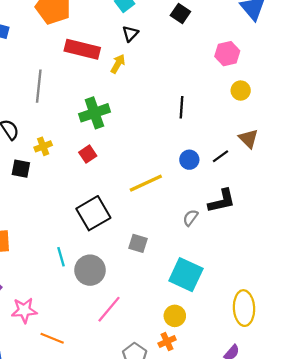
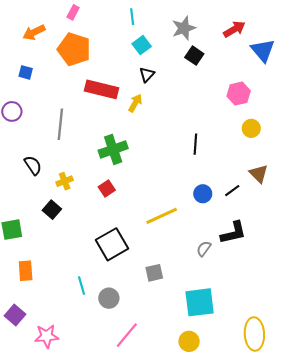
black square: (21, 169) -> (52, 210), moved, turned 30
gray square: (138, 243) -> (154, 273), turned -30
gray circle: (90, 270) -> (109, 298), size x0.7
cyan square: (186, 275) -> (200, 302), turned -32

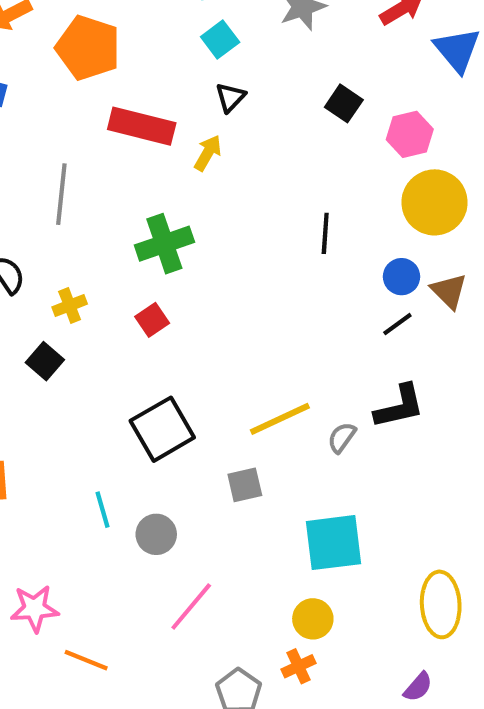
black square: (194, 56) -> (344, 103), moved
yellow circle: (251, 128) -> (435, 202), size x1.8
blue circle: (203, 194) -> (402, 277), moved
yellow line: (162, 216) -> (280, 419), moved

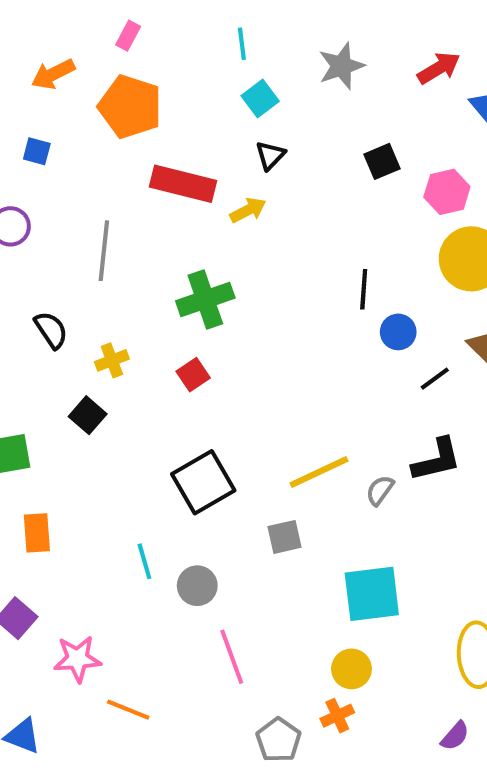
black square: (344, 103) -> (382, 161), turned 33
yellow arrow: (208, 153) -> (248, 210), turned 33
blue circle: (402, 277) -> (398, 332), moved
pink line: (191, 607) -> (232, 657), turned -60

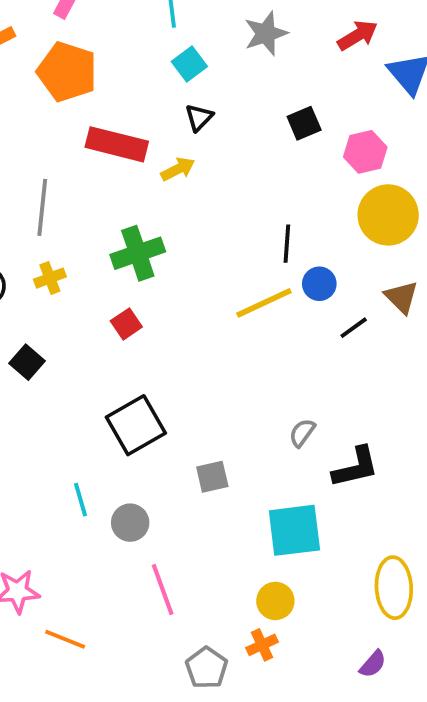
yellow cross: (112, 360) -> (50, 278), moved
black L-shape: (437, 460) -> (356, 467), moved
yellow line: (319, 472) -> (264, 303), moved

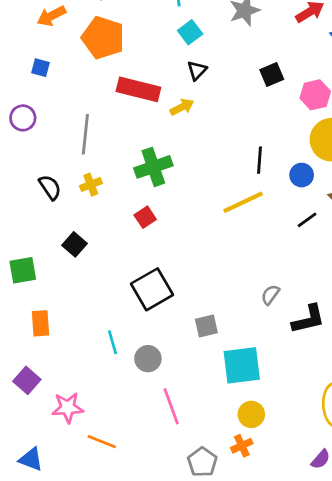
blue circle: (319, 284) -> (302, 175), moved
cyan square: (294, 530) -> (242, 365), moved

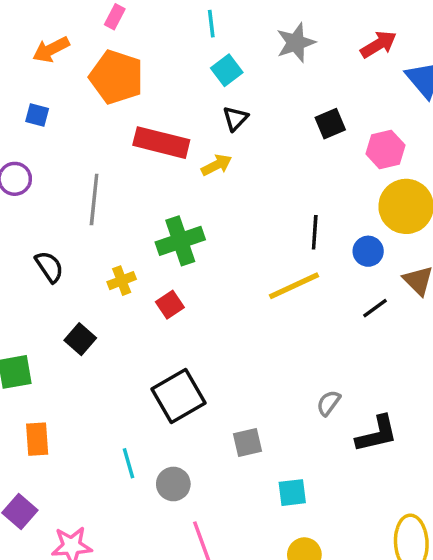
yellow cross: (91, 185) -> (122, 281), moved
cyan square: (242, 365) -> (292, 493), size x0.6

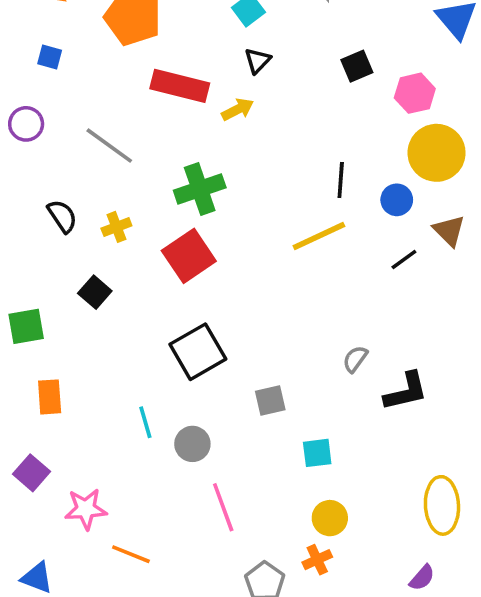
gray line: (94, 200) -> (109, 146), turned -60
yellow cross: (122, 281) -> (116, 227), moved
red square: (170, 305) -> (189, 256), size x1.8

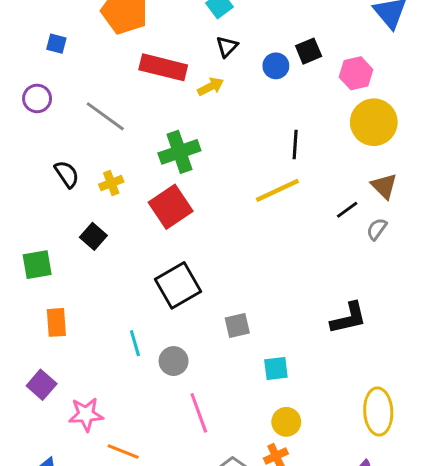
blue circle: (397, 200) -> (276, 66), moved
gray semicircle: (355, 359) -> (377, 229), moved

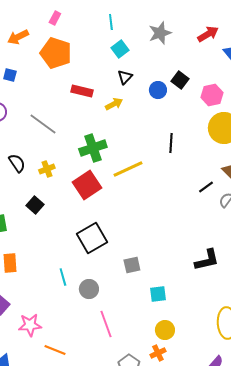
black square: (309, 51) -> (180, 80), turned -30
red rectangle: (163, 67) -> (82, 91), size x0.7
yellow line: (277, 190) -> (128, 169), moved

